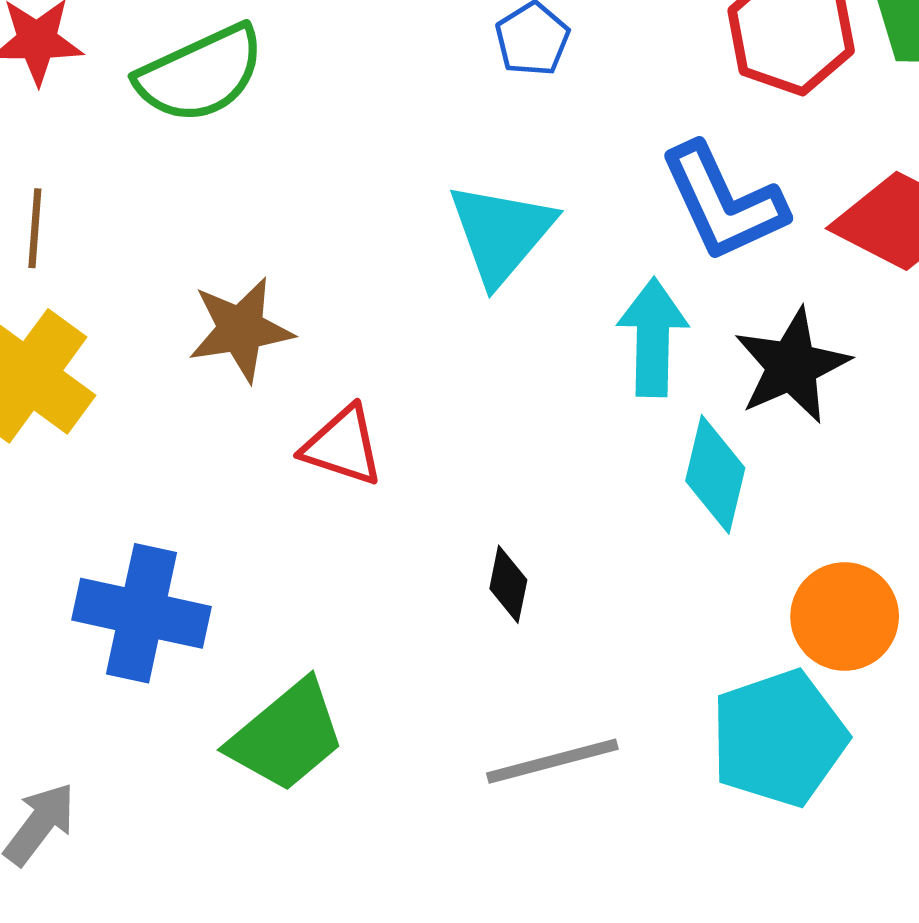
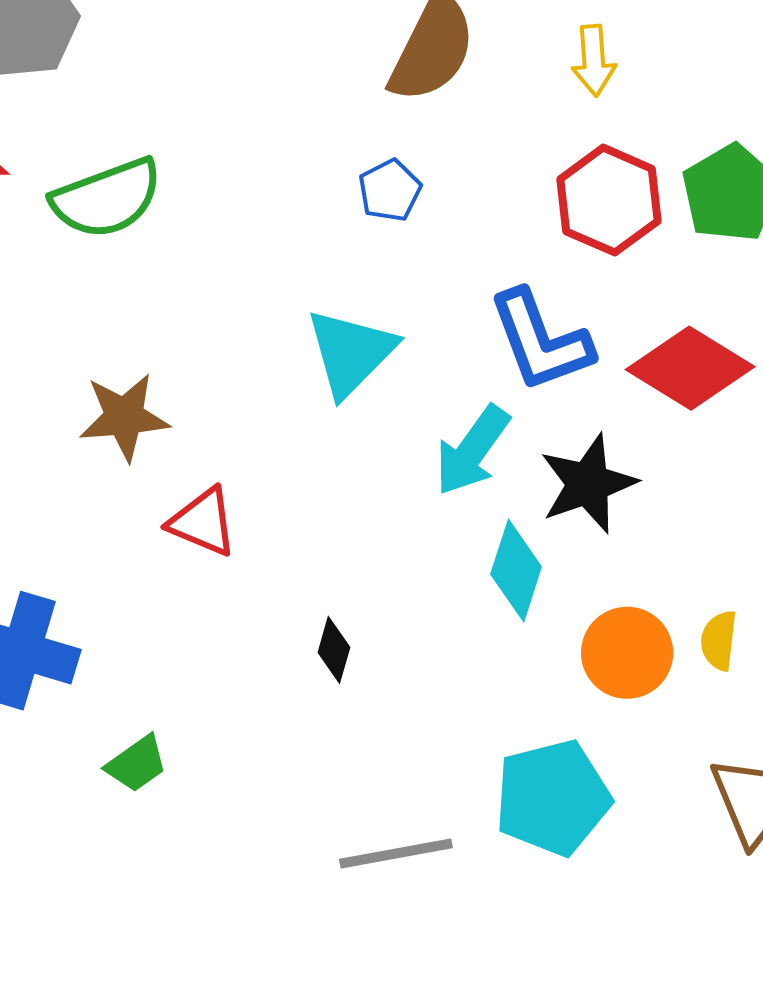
cyan arrow: (653, 337) -> (472, 450), turned -150
orange circle: (845, 616) -> (627, 653), moved
green trapezoid: (287, 736) -> (137, 764), size x0.6
gray line: (552, 761) -> (396, 853), moved

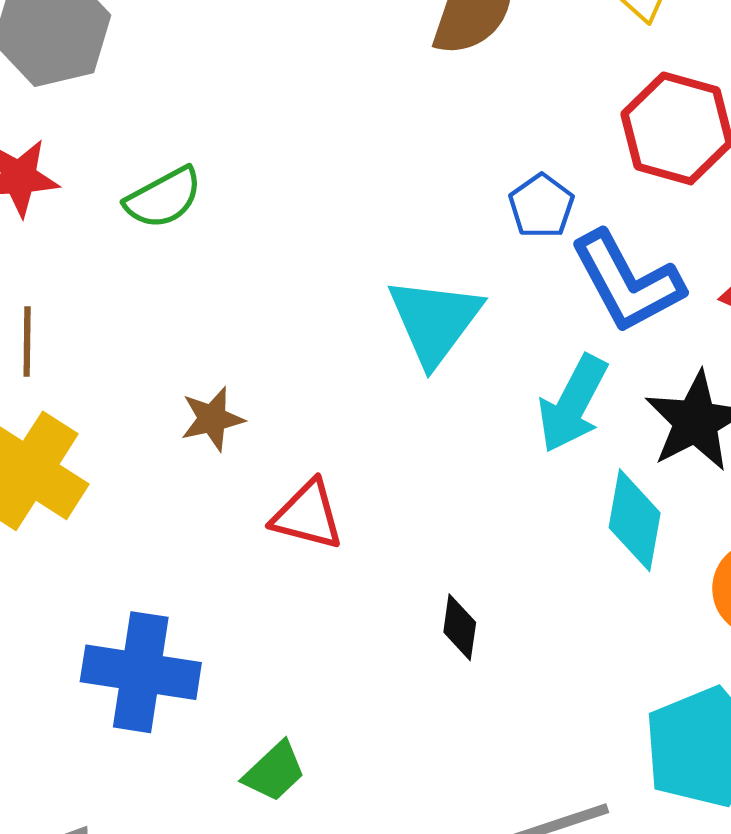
blue pentagon: (390, 190) -> (541, 206), moved
green semicircle: (107, 198) -> (164, 198), size x0.7
brown star: (124, 417) -> (212, 419), size x0.7

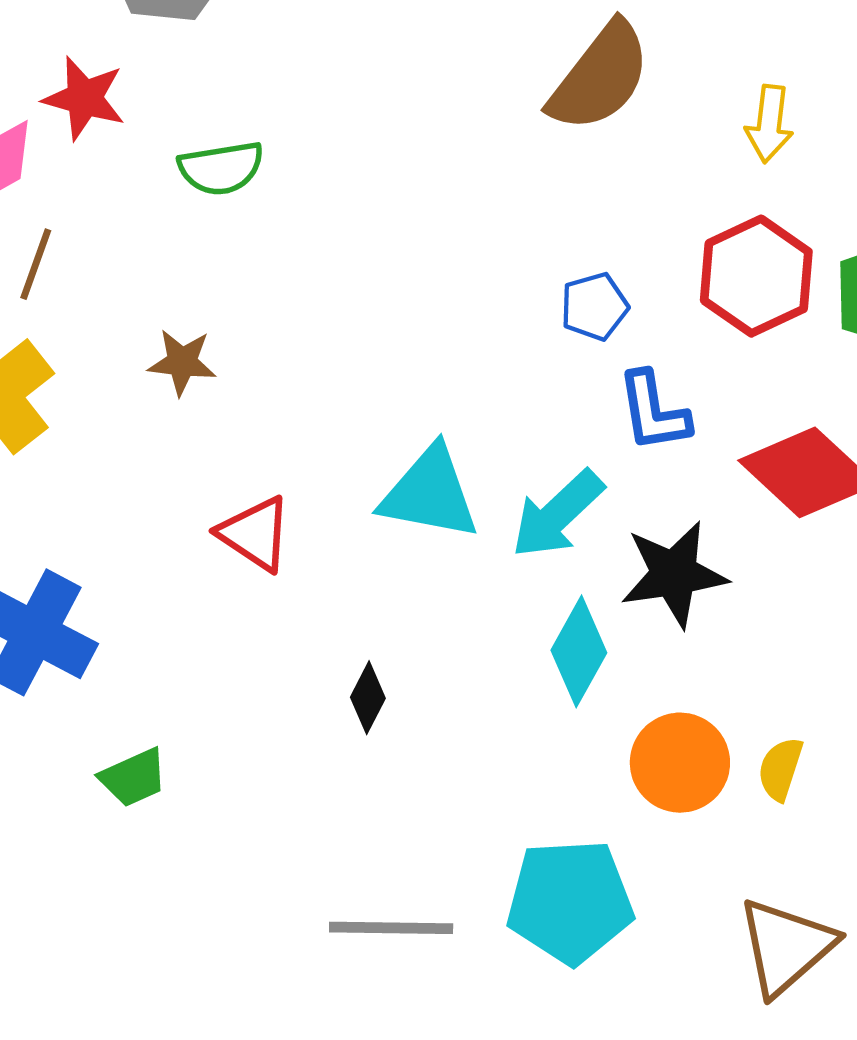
blue L-shape: (627, 282) -> (653, 412), size x0.7
cyan triangle: (435, 321) -> (430, 493), moved, turned 45
brown star: (212, 419) -> (182, 362), moved

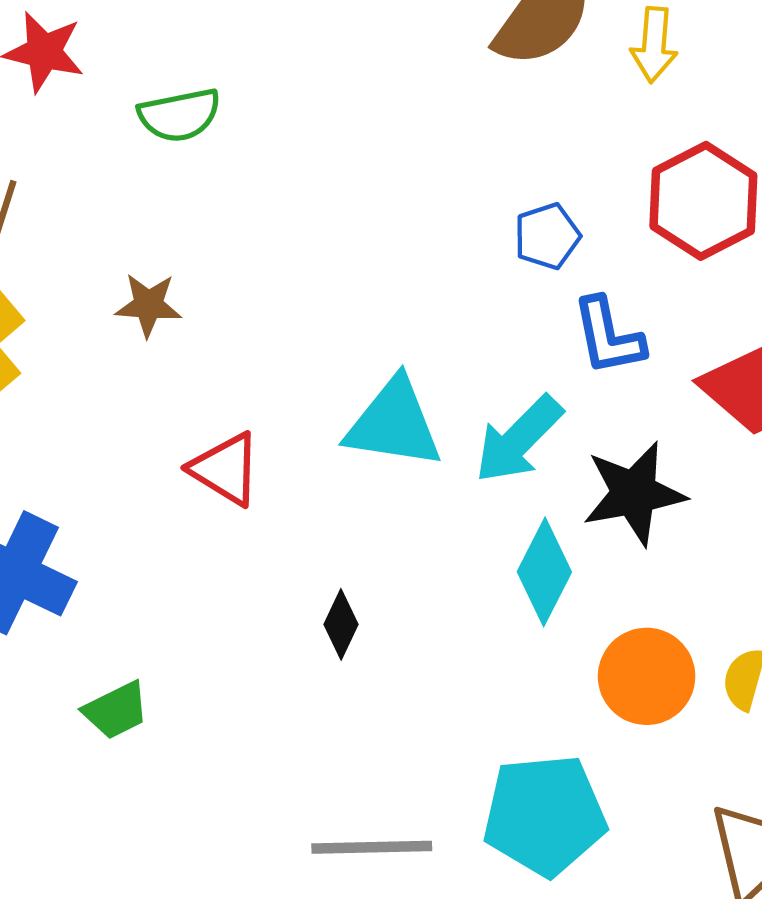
yellow arrow: (769, 124) -> (654, 45), moved

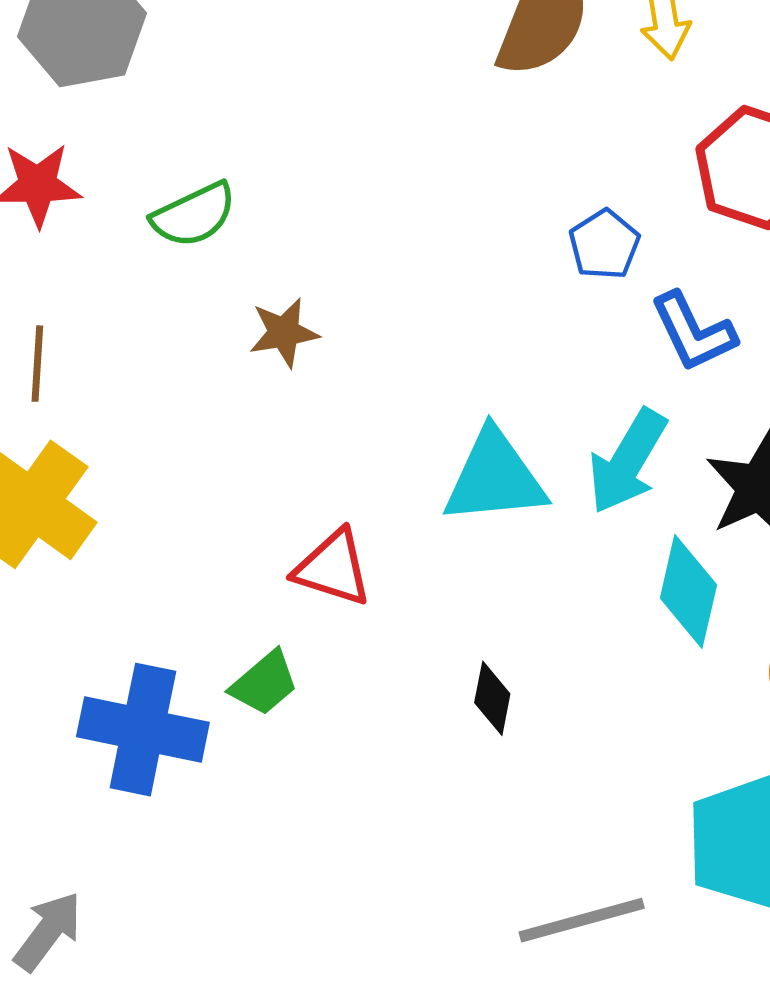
brown star: (148, 305) -> (284, 333), moved
green trapezoid: (116, 710) -> (264, 683), moved

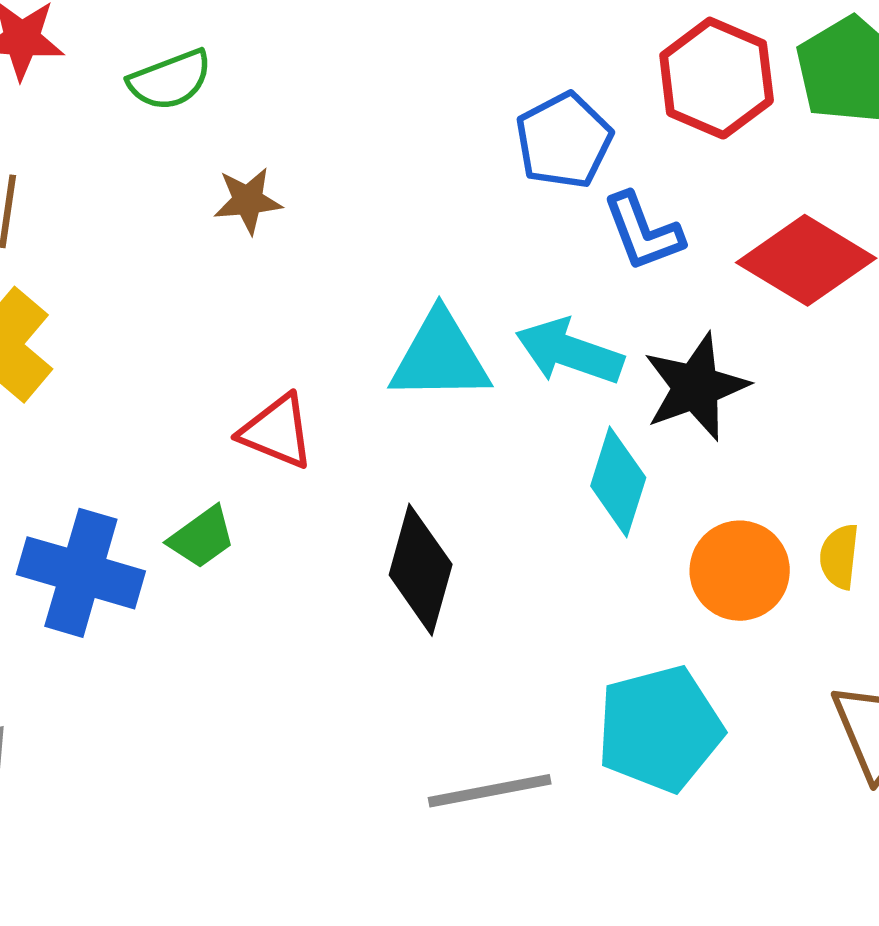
blue pentagon: (604, 245) -> (564, 141), size x1.4
cyan arrow: (627, 461) -> (569, 352), turned 74
black diamond: (492, 698) -> (421, 570), size x1.8

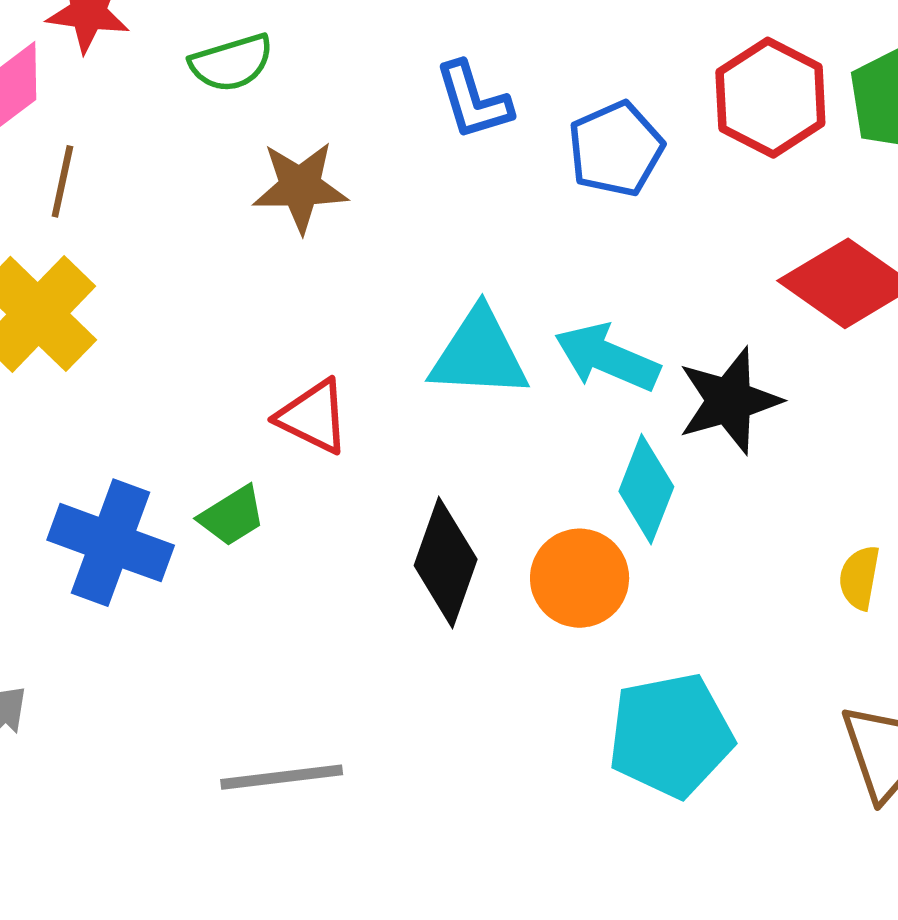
brown star: (248, 201) -> (300, 187), size x1.4
blue L-shape: (643, 232) -> (473, 101), moved
orange circle: (740, 571) -> (580, 578), moved
gray line: (490, 791) -> (282, 777), moved

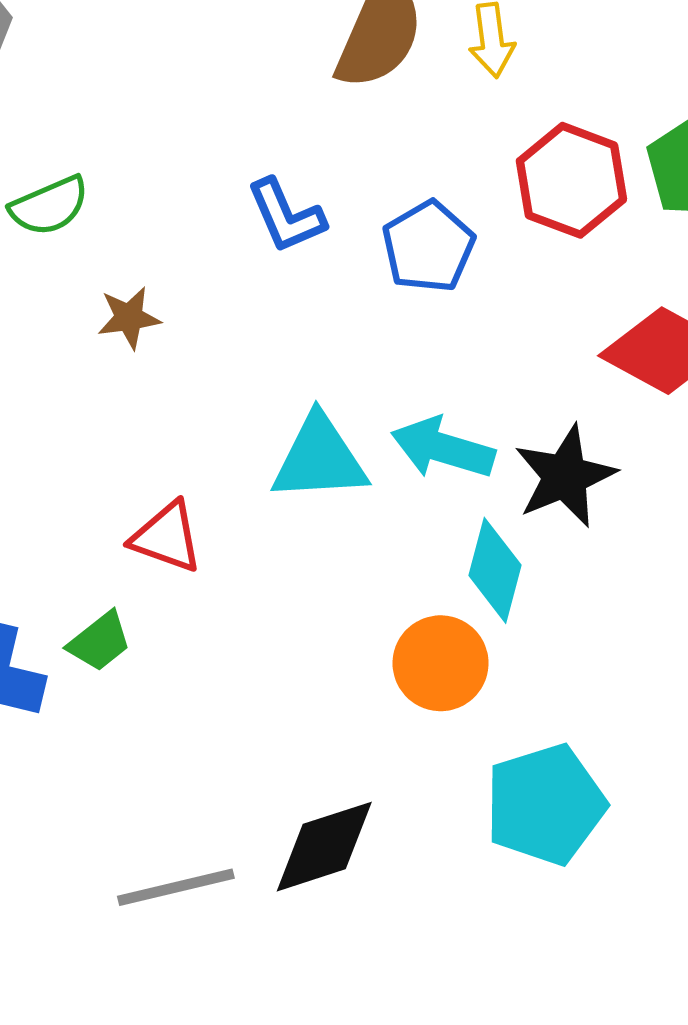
brown star: (300, 187) -> (129, 318), size x0.7
black diamond: (446, 562) -> (324, 847), moved, turned 59

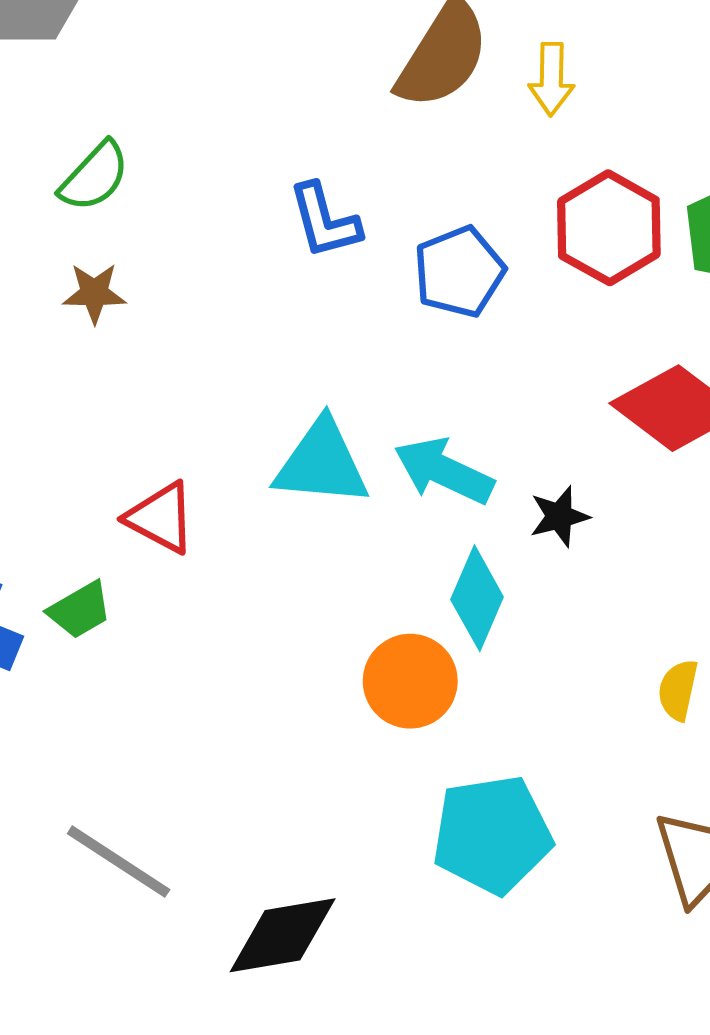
green semicircle: (49, 206) -> (94, 176), turned -32
brown star: (129, 318) -> (94, 293), moved
black star: (565, 476) -> (559, 516), size x0.6
black diamond: (324, 847) -> (283, 935), moved
gray line: (176, 887) -> (119, 862), turned 38

